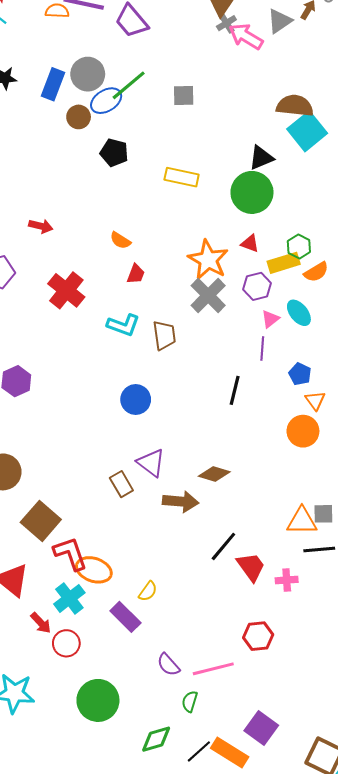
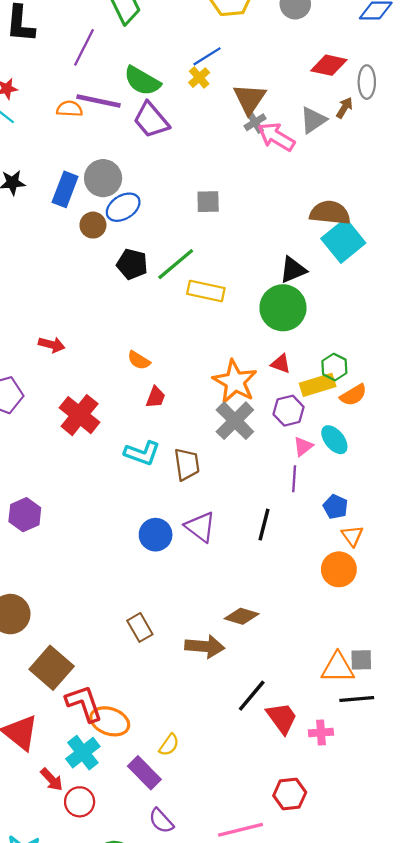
green line: (129, 85) -> (176, 264), moved
purple triangle: (151, 463) -> (200, 527), moved
purple semicircle: (168, 665) -> (161, 821), moved

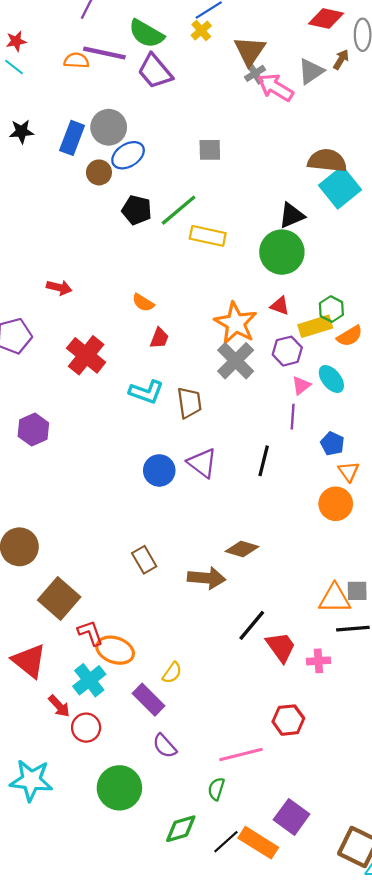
purple hexagon: (25, 515) -> (33, 430), moved
red L-shape: (84, 703) -> (90, 633), size x0.7

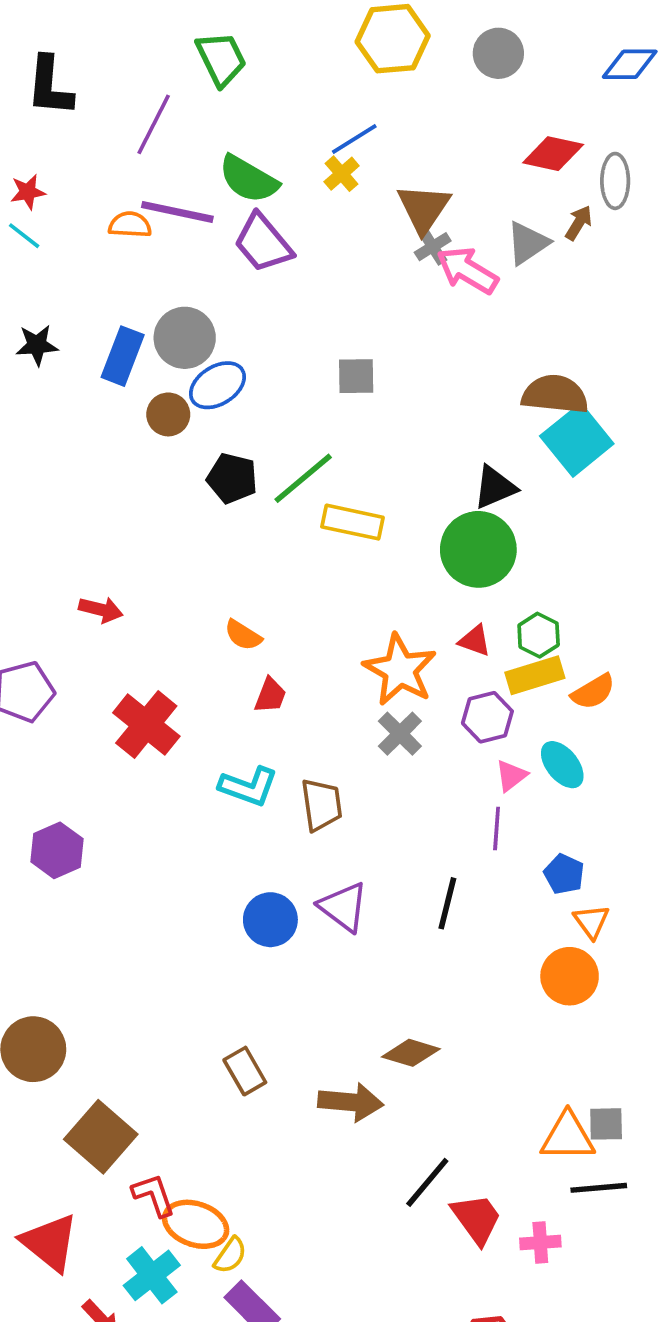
green hexagon: (331, 309) -> (539, 635), moved
gray cross: (236, 361) -> (400, 734), size x0.7
yellow semicircle: (172, 673) -> (230, 1255), moved

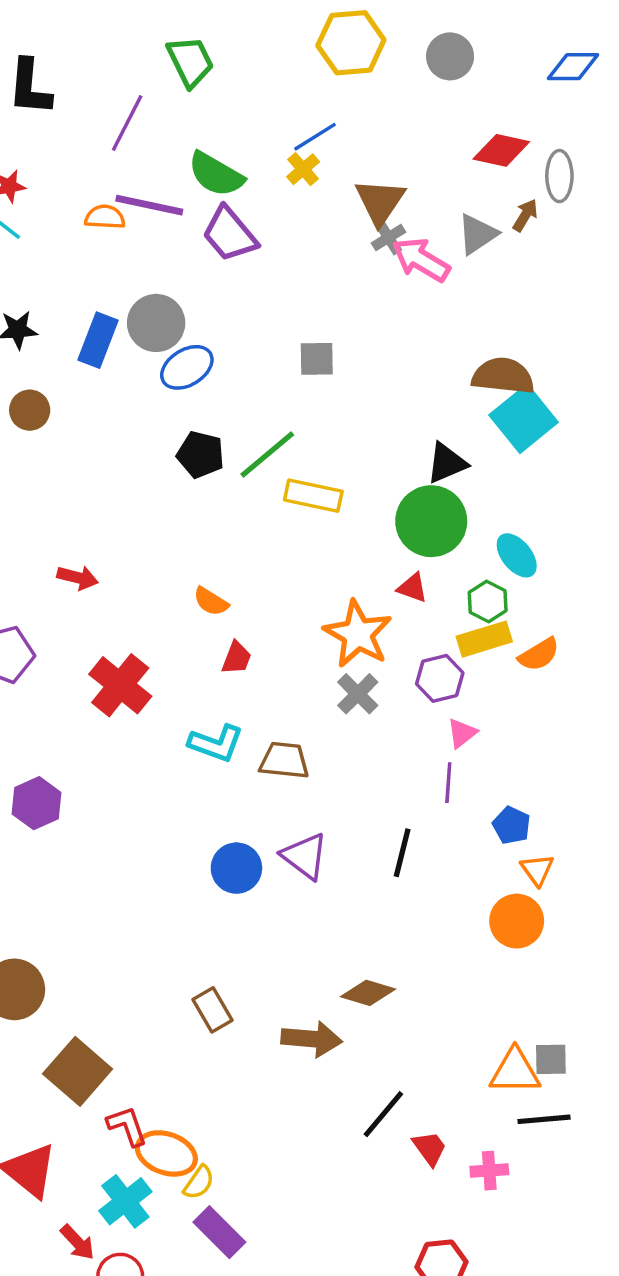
brown circle: (168, 414) -> (30, 410), moved
red triangle: (475, 641) -> (412, 588), moved
cyan ellipse: (562, 765) -> (517, 555), moved
brown trapezoid: (321, 805) -> (284, 760), turned -76
red trapezoid: (477, 1219) -> (430, 1148), size x0.7

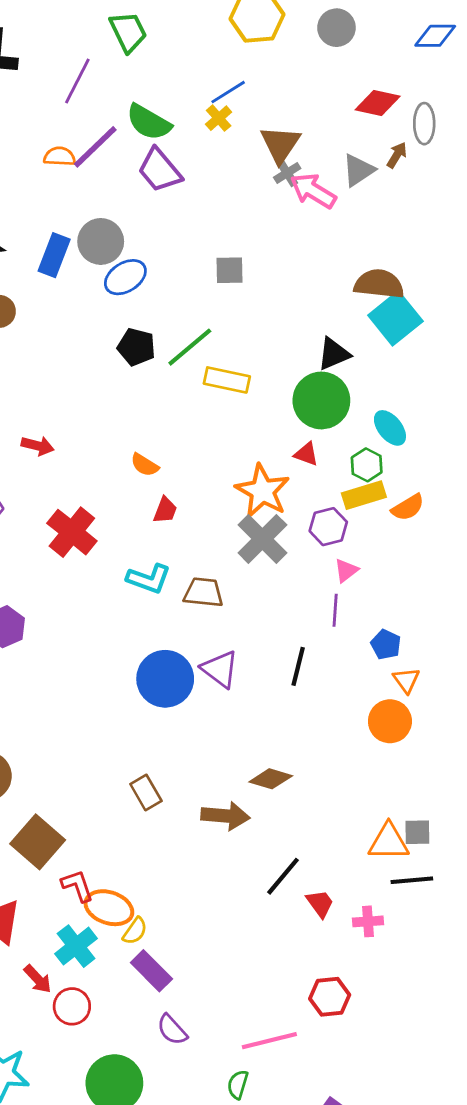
purple line: (149, 205) -> (95, 147), turned -56
gray cross: (358, 694) -> (262, 539), size x1.5
blue circle: (236, 868) -> (165, 679), size x1.4

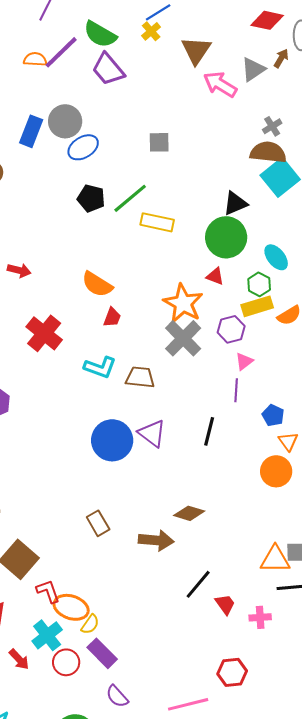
gray cross: (287, 173) -> (272, 126), moved
orange semicircle: (145, 465) -> (97, 284), size x1.5
red circle: (72, 1006) -> (66, 662), moved

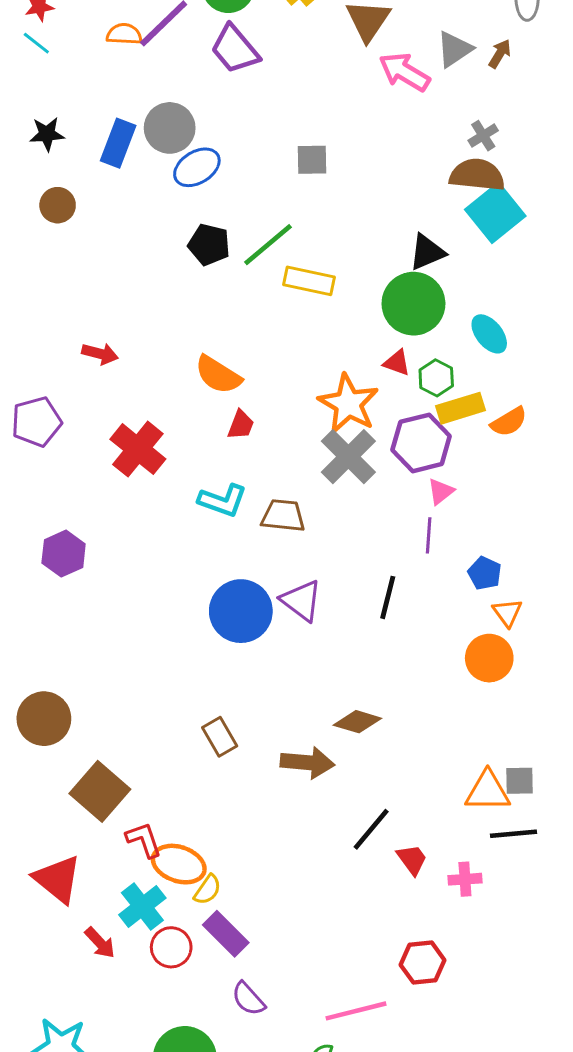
brown arrow: (281, 58) -> (500, 54), moved
green hexagon: (259, 284) -> (436, 378), moved
purple hexagon: (231, 329) -> (421, 443), size x1.4

